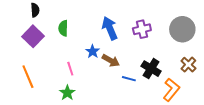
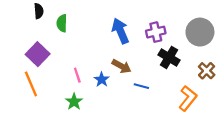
green semicircle: (63, 28) -> (62, 23), moved
purple square: (33, 36) -> (38, 54), moved
blue star: (93, 51) -> (102, 80), moved
black cross: (151, 69) -> (169, 57), moved

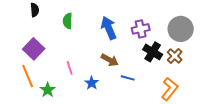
green semicircle: (62, 23) -> (68, 21), moved
brown cross: (207, 71) -> (175, 56), moved
blue star: (102, 80) -> (92, 83), moved
green star: (74, 102) -> (48, 90), moved

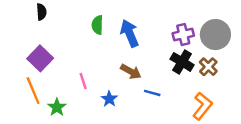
green semicircle: (68, 21) -> (97, 25), moved
purple cross: (141, 29) -> (183, 35), moved

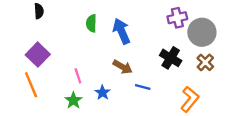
purple cross: (183, 35) -> (177, 18), moved
brown cross: (208, 67) -> (205, 62), moved
green star: (57, 107) -> (73, 100), moved

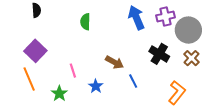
blue arrow: (122, 31) -> (136, 18), moved
blue line: (143, 87) -> (133, 81), turned 48
green star: (73, 100) -> (59, 94), moved

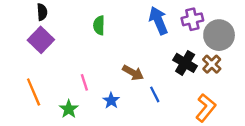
purple square: (35, 51) -> (41, 40), moved
brown cross: (192, 58) -> (212, 64), moved

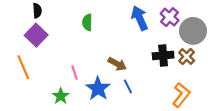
purple cross: (192, 19) -> (170, 17), turned -36
black cross: (185, 63) -> (163, 55), turned -36
orange line: (34, 92) -> (23, 67), moved
blue line: (155, 94) -> (128, 86), moved
blue star: (111, 101) -> (98, 89), size x1.6

